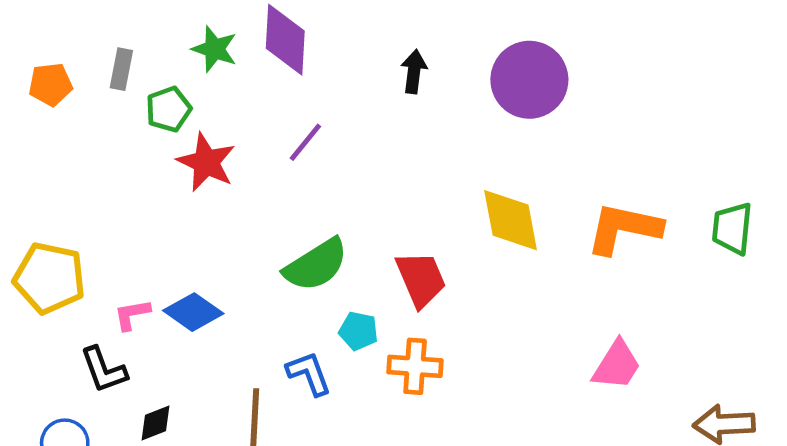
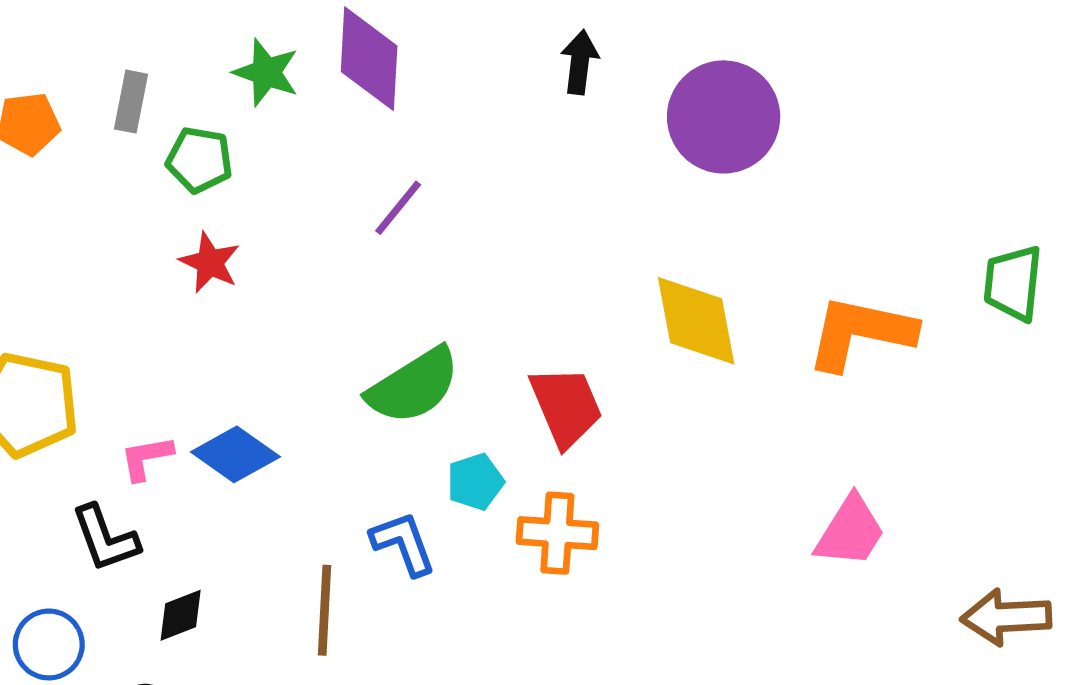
black arrow: (414, 71) -> (580, 62), moved
green pentagon: (169, 109) -> (199, 160), turned 30
red star: (206, 162) -> (210, 263), moved, size x0.7
green trapezoid: (732, 228) -> (1013, 283), moved
cyan pentagon: (358, 331) -> (475, 482), turned -30

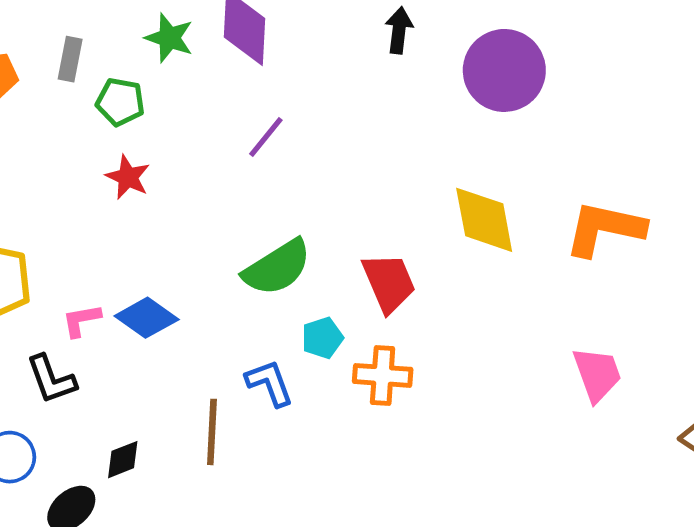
pink trapezoid: (850, 531) -> (597, 374), turned -52
black diamond: (181, 615) -> (123, 460), moved

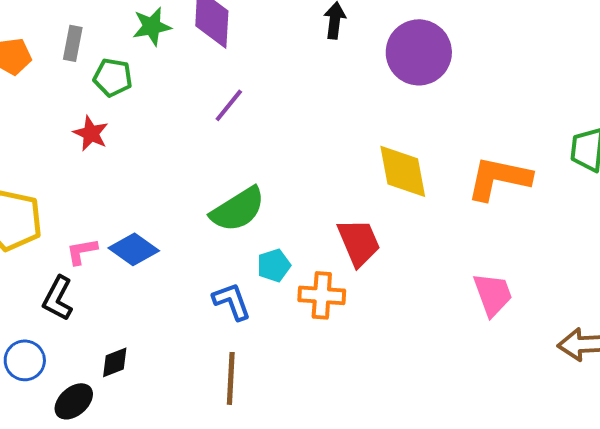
green star: (169, 38) -> (152, 26), turned -30
red star: (128, 177) -> (91, 133), moved
red trapezoid: (389, 283) -> (359, 242), moved
black L-shape: (51, 379) -> (58, 298), turned 48
brown line: (212, 432) -> (231, 378), moved

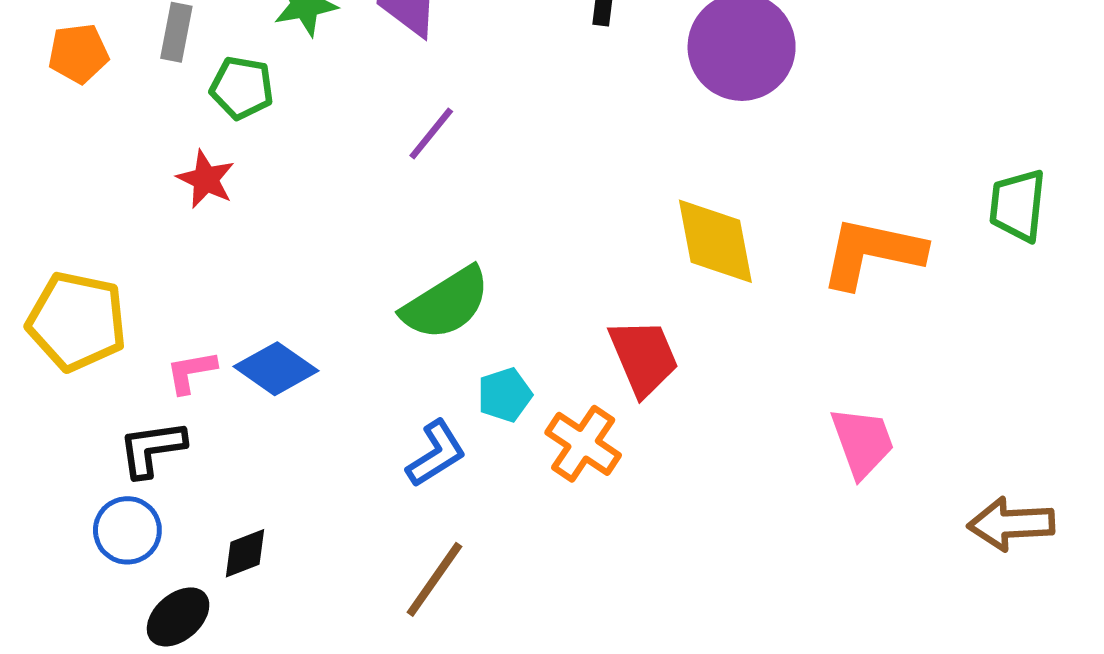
orange cross: (322, 295) -> (583, 444), turned 30
black L-shape: (58, 298) -> (152, 449), turned 54
blue L-shape: (232, 301) -> (436, 454), turned 78
blue circle: (25, 360) -> (127, 530), moved
brown line: (231, 378) -> (434, 579), turned 32

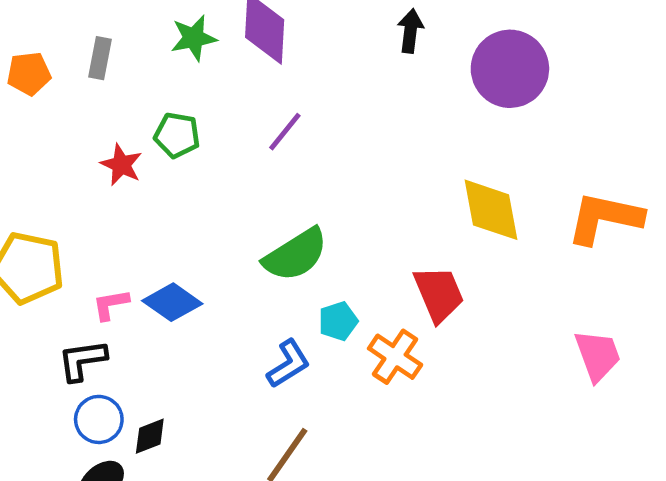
green pentagon: (242, 88) -> (177, 135), moved
blue circle: (127, 530) -> (99, 419), moved

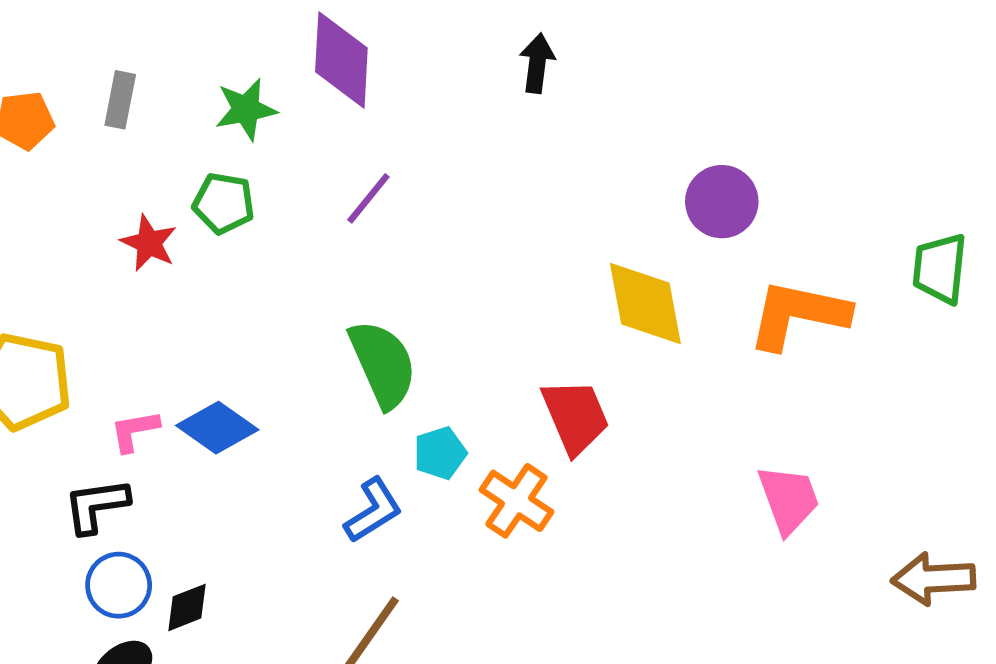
green star: (194, 38) -> (246, 109), moved
purple circle: (510, 69) -> (722, 202), moved, size x0.7
green semicircle: (295, 255) -> (383, 364), turned -82

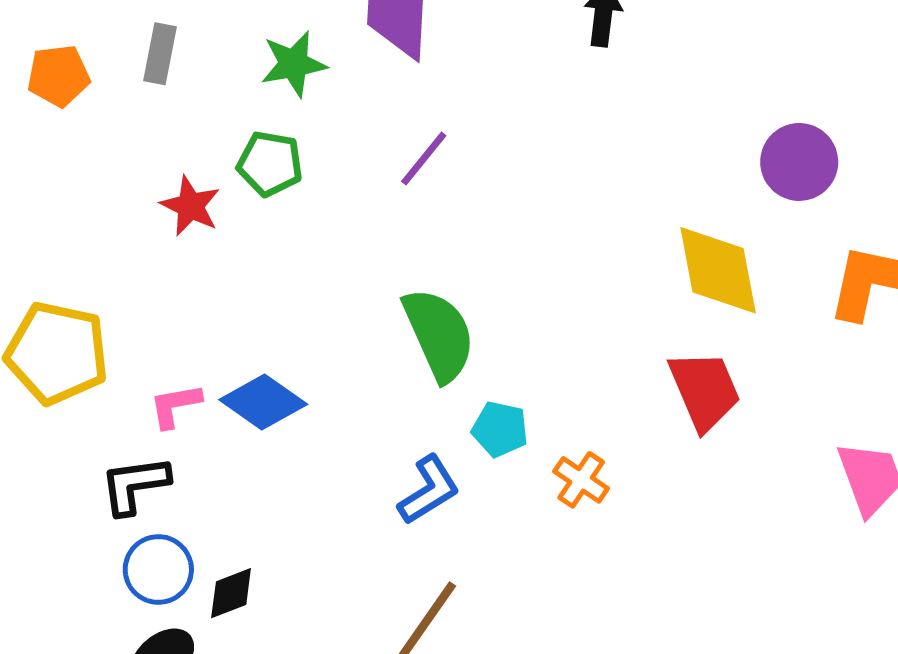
red trapezoid: (575, 416) -> (705, 390), moved
cyan pentagon: (440, 453) -> (500, 429), turned 30
orange cross: (516, 501) -> (581, 480), size x0.7

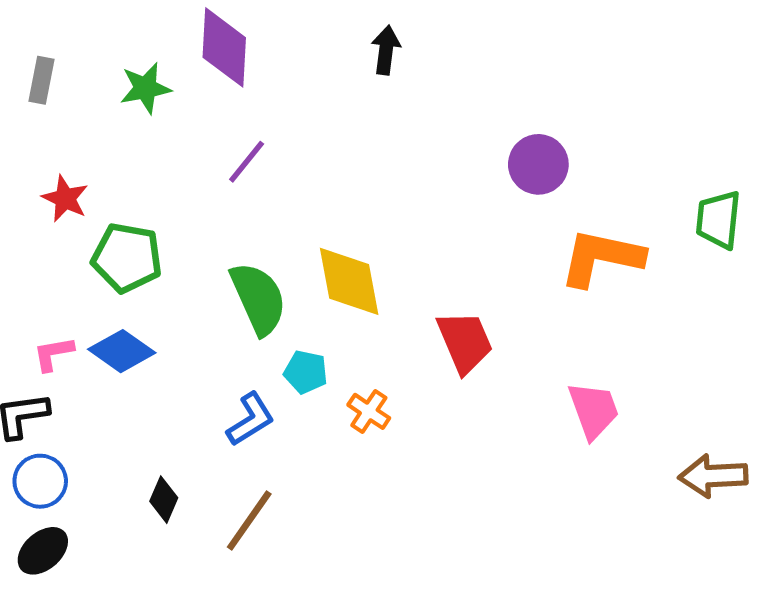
green pentagon: (270, 164) -> (127, 258), moved, size x1.4
yellow diamond: (718, 270) -> (349, 281), moved
black diamond: (231, 593) -> (164, 500), moved, turned -45

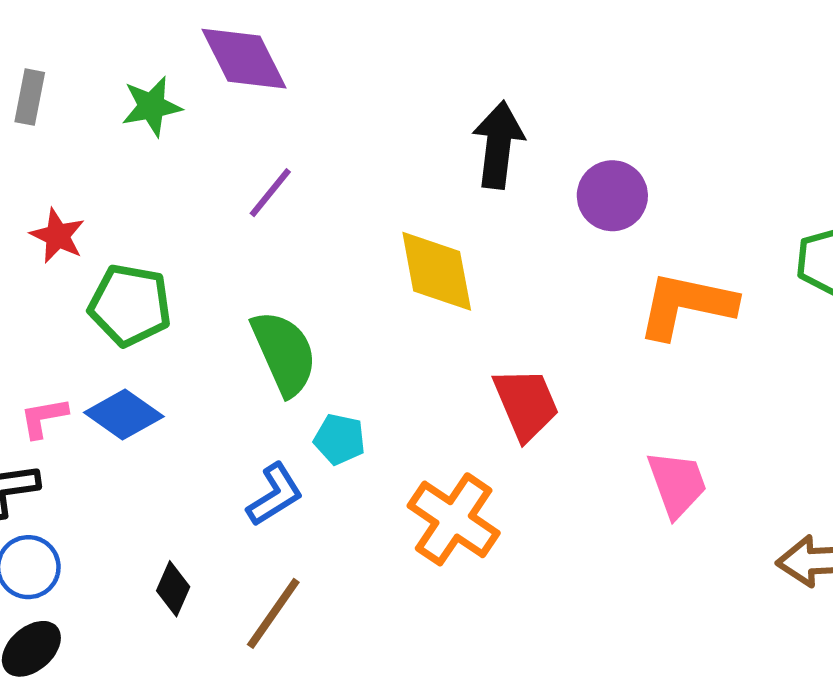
purple diamond: (224, 47) -> (244, 59), turned -30
black arrow: (386, 50) -> (498, 145), moved, size x1.5
yellow diamond: (349, 281) -> (437, 271), moved
orange cross: (369, 411) -> (454, 519), moved, size x1.8

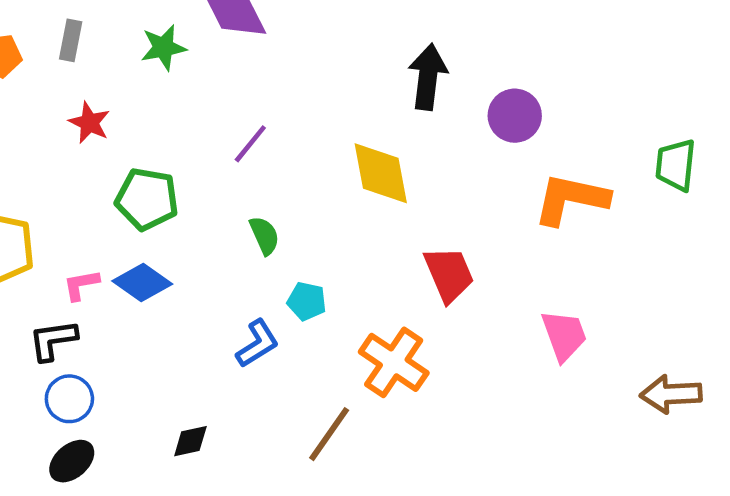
purple line: (270, 193) -> (250, 144), moved
red star: (58, 236) -> (89, 123), moved
green semicircle: (284, 353) -> (264, 235), size x0.6
black diamond: (173, 589) -> (190, 441), moved, turned 54
brown line: (273, 613) -> (329, 434), moved

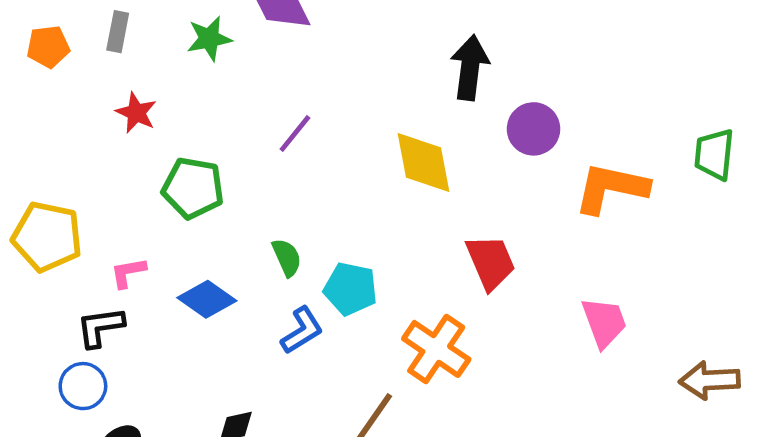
purple circle: (515, 116) -> (534, 129), moved
green semicircle: (264, 235) -> (287, 257), moved
blue diamond: (142, 282) -> (207, 299), moved
cyan pentagon: (307, 301) -> (351, 289), size x1.4
blue circle: (69, 399) -> (83, 386), moved

